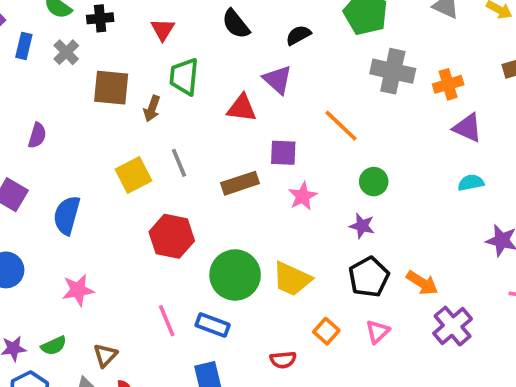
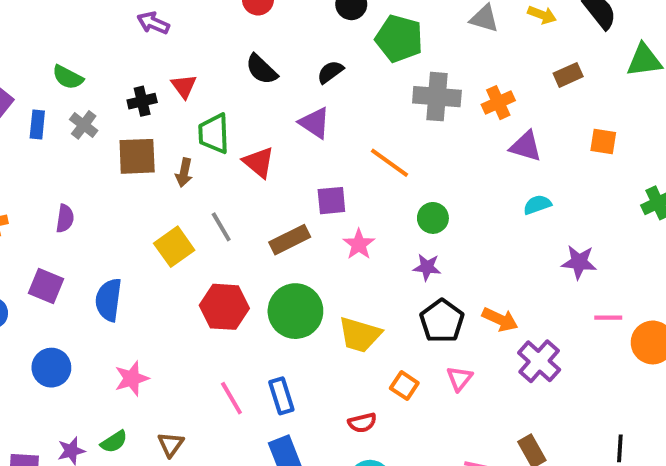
black cross: (100, 18) -> (142, 101), moved
red triangle: (242, 108) -> (259, 162), moved, turned 40
green circle: (235, 275) -> (295, 311), moved
blue rectangle: (213, 325) -> (281, 396), turned 60

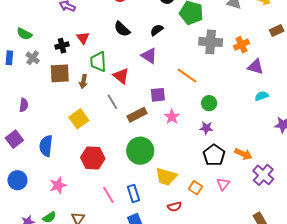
gray line: (221, 227) -> (112, 102), moved
purple square: (46, 286) -> (14, 139), turned 30
red hexagon: (224, 307) -> (93, 158), moved
yellow trapezoid: (360, 335) -> (166, 177), moved

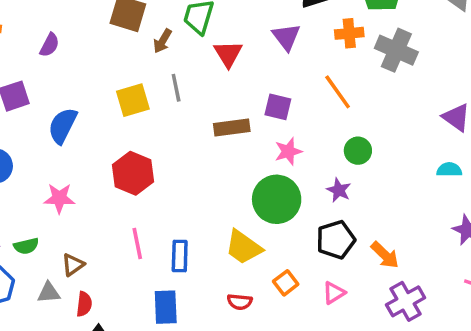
orange cross: (242, 45) -> (349, 33), moved
gray line: (112, 102) -> (176, 88), moved
green circle: (140, 151) -> (277, 199), moved

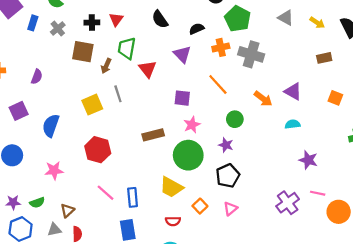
brown rectangle: (232, 128) -> (153, 135), moved
pink line: (137, 243) -> (105, 193), turned -30
orange arrow: (385, 255) -> (263, 99), moved
purple cross: (406, 301) -> (288, 203), moved

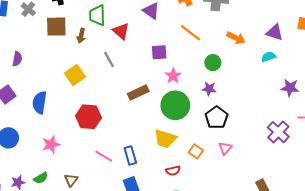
purple triangle: (293, 91) -> (275, 32), moved
gray line: (118, 94) -> (109, 59), moved

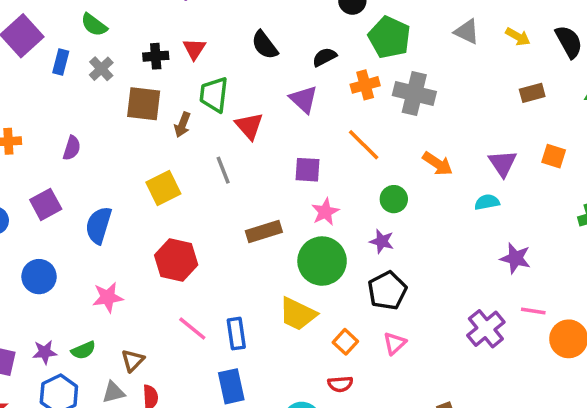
purple triangle: (275, 32) -> (503, 163), turned 30
red semicircle: (173, 171) -> (340, 384), moved

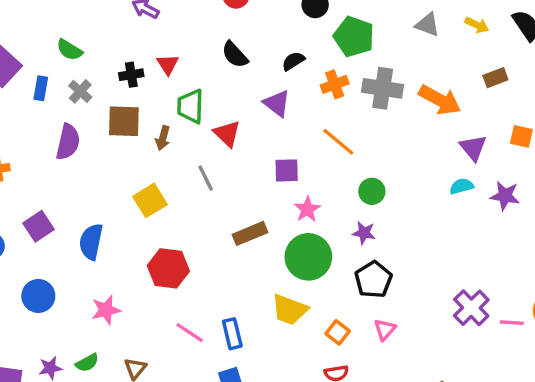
purple semicircle: (72, 148) -> (68, 142), moved, size x1.5
orange arrow: (438, 164) -> (440, 100), moved, size x1.4
purple star: (515, 258) -> (505, 196), moved
pink line: (533, 311) -> (512, 323), moved

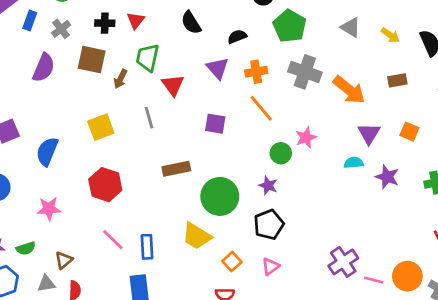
orange cross: (335, 84) -> (256, 72), moved
pink star: (307, 209) -> (306, 137), moved

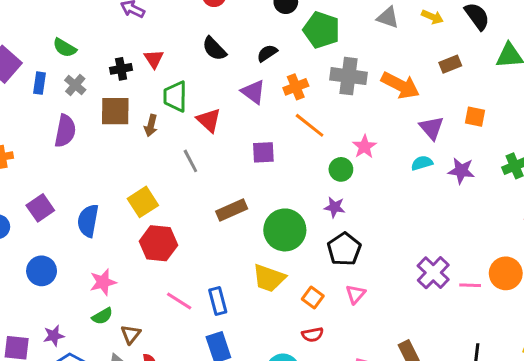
yellow square: (101, 127) -> (143, 202), moved
green semicircle: (26, 248) -> (102, 316), moved

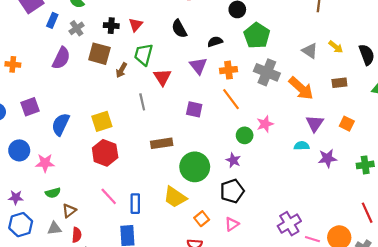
gray triangle: (388, 17) -> (310, 51), moved
purple star: (461, 171) -> (327, 158), turned -30
pink star: (103, 282) -> (45, 163), moved

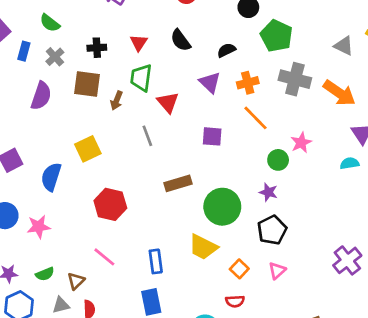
red triangle: (136, 25) -> (139, 43), moved
yellow square: (102, 121) -> (88, 149), moved
green semicircle: (53, 193) -> (45, 274), moved
pink line: (109, 196) -> (104, 257), moved

